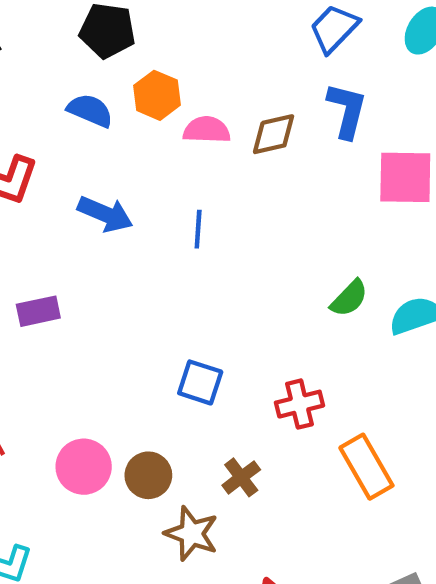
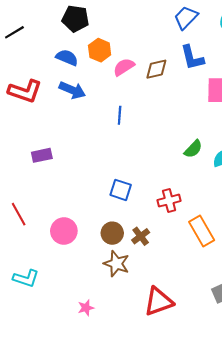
blue L-shape: (347, 110) -> (192, 58), turned 152
pink semicircle: (207, 130) -> (124, 67), turned -35
blue arrow: (105, 214) -> (72, 90), moved
brown circle: (148, 475) -> (112, 233), moved

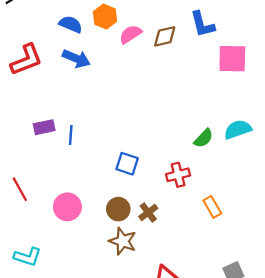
red L-shape: (25, 91) -> (26, 60), turned -40
blue line: (120, 115) -> (71, 135), moved
green semicircle: (193, 149) -> (203, 138), moved
orange rectangle: (202, 231) -> (212, 207), size x0.7

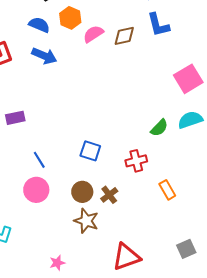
pink square: (232, 59) -> (188, 79), moved, turned -32
blue line: (71, 135) -> (39, 160), moved, turned -36

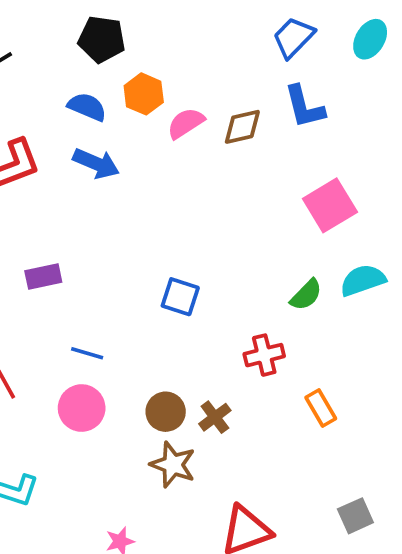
pink square: (188, 79) -> (330, 205), moved
blue square: (90, 151) -> (180, 297), moved
blue line: (39, 160) -> (87, 353), turned -42

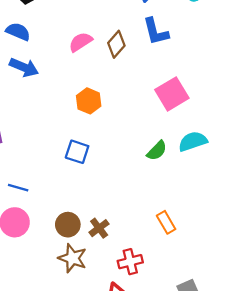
orange hexagon: (144, 94) -> (89, 101), moved
brown diamond: (242, 127) -> (116, 44), turned -36
red cross: (264, 355) -> (130, 262), moved

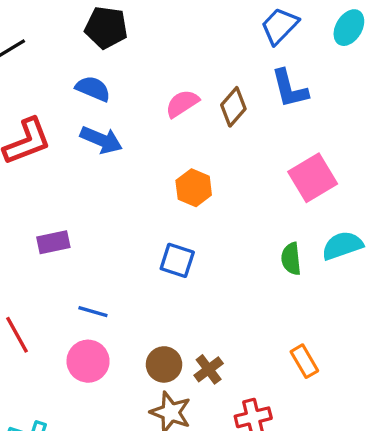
green semicircle: (157, 151) -> (291, 259), turned 130

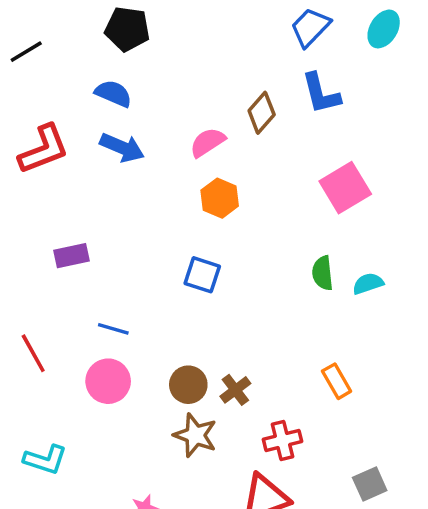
pink semicircle: (182, 104) -> (207, 142), moved
cyan semicircle: (342, 246) -> (368, 284), moved, size x0.7

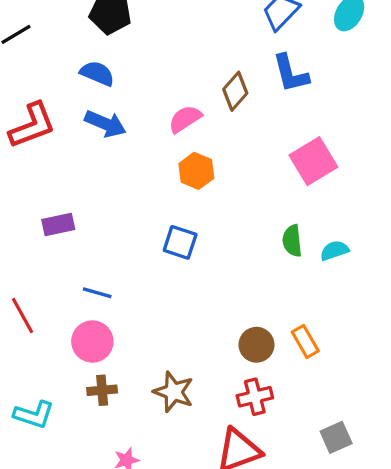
brown circle: (188, 385) -> (256, 345), moved
brown cross: (235, 390) -> (102, 390), moved, turned 32

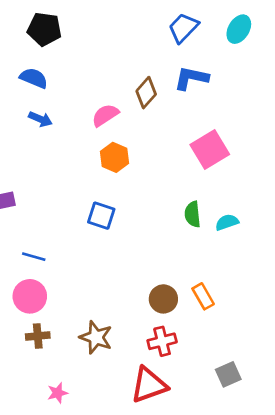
blue L-shape: (291, 73) -> (191, 78), turned 116
blue arrow: (105, 124) -> (40, 119), size x0.7

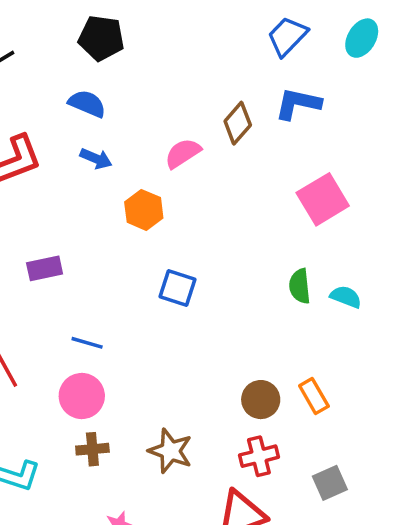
orange hexagon: (114, 157) -> (144, 210), moved
cyan semicircle: (227, 222) -> (346, 297), turned 40
gray square: (228, 374) -> (330, 483), moved

